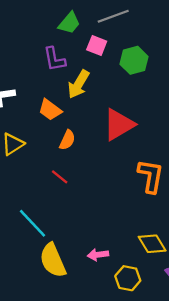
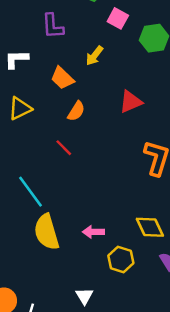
purple L-shape: (54, 59) -> (53, 26), moved
yellow arrow: (78, 84) -> (94, 56), size x0.7
red triangle: (119, 125) -> (131, 102), size x0.7

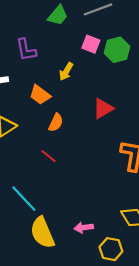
pink square: (118, 18) -> (91, 44), moved

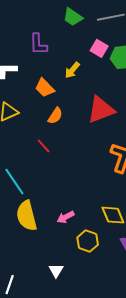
green trapezoid: (58, 15) -> (73, 17), turned 75
red triangle: (103, 108) -> (101, 110), size x1.4
pink arrow: (84, 228) -> (66, 217), turned -30

